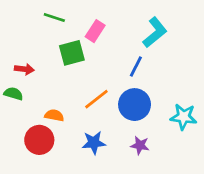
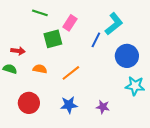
blue line: (136, 66) -> (96, 40), moved
blue circle: (135, 105) -> (127, 56), moved
orange semicircle: (54, 115) -> (40, 69), moved

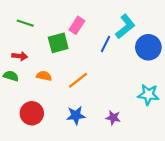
green line: (40, 13) -> (25, 23), moved
blue circle: (127, 56) -> (148, 47), moved

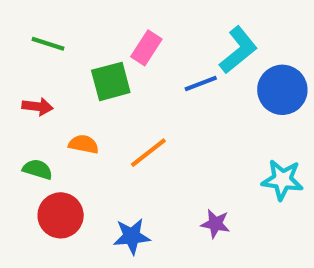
blue line: (105, 44) -> (201, 84), turned 42
green semicircle: (11, 76) -> (38, 169), moved
blue star: (76, 115) -> (132, 236), moved

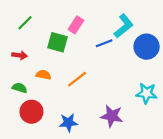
green line: (48, 44) -> (25, 23), turned -63
green square: (111, 81) -> (58, 42), turned 30
purple star: (215, 224) -> (112, 116), size x1.5

